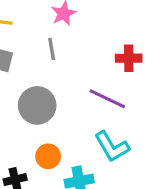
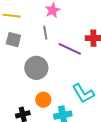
purple line: (107, 99) -> (70, 49), moved

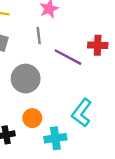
cyan L-shape: (83, 93) -> (82, 113), turned 65

